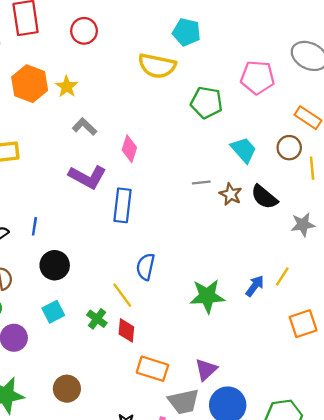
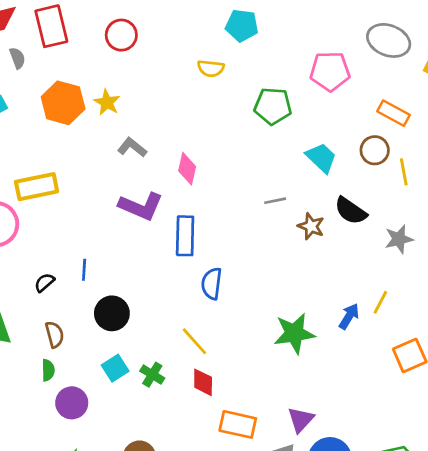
yellow semicircle: (157, 66) -> (211, 68), size x0.6
brown star: (231, 194) -> (311, 226), moved
blue semicircle: (146, 267) -> (212, 284), moved
green cross: (97, 319) -> (152, 375), moved

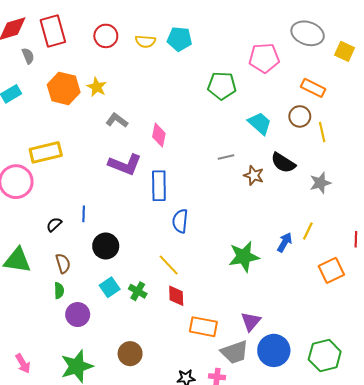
cyan pentagon: (242, 26) -> (179, 39), moved
yellow semicircle: (211, 68) -> (145, 41), moved

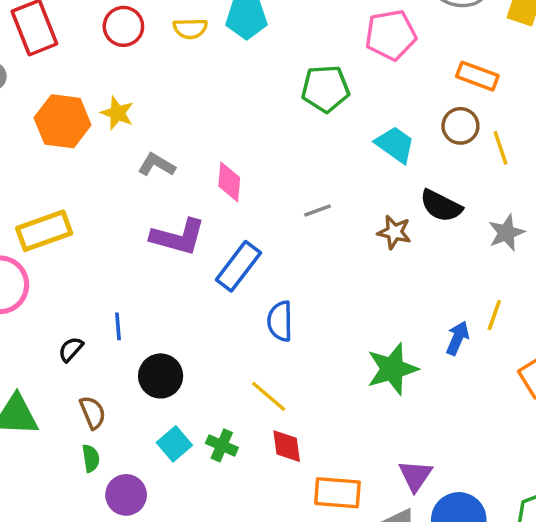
gray line: (226, 157) -> (318, 211), moved
blue rectangle: (159, 186) -> (238, 266), turned 44

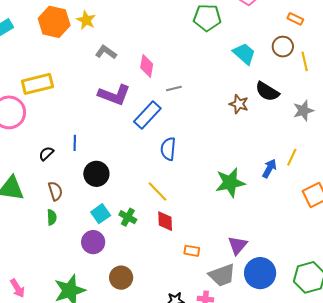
orange rectangle: (477, 76) -> (295, 19), size x0.7
gray line: (318, 211) -> (174, 88), moved
orange rectangle: (337, 493) -> (192, 251), size x0.6
purple circle: (126, 495) -> (93, 242), moved

